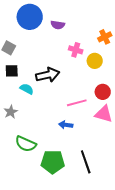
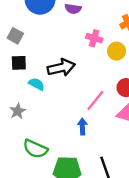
pink line: (77, 103) -> (95, 101), turned -36
blue arrow: (66, 125) -> (82, 126), turned 80

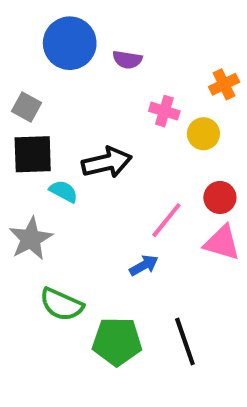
black square: (19, 63) -> (33, 154), size x1.5
gray star: (18, 111) -> (31, 239), size x1.5
blue arrow: (82, 126) -> (144, 265), turned 63

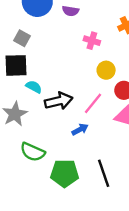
gray square: (27, 107) -> (22, 38), moved
yellow circle: (203, 134) -> (106, 70), moved
black arrow: (107, 163) -> (59, 101), moved

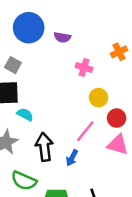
black arrow: (59, 101) -> (44, 147), moved, turned -84
blue arrow: (80, 129) -> (72, 158), turned 147

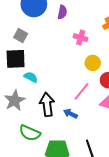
purple semicircle: (62, 37) -> (62, 12), turned -88
blue arrow: (72, 158) -> (70, 114), turned 88

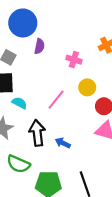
purple semicircle: (62, 12) -> (39, 46), moved
pink line: (82, 91) -> (56, 100), moved

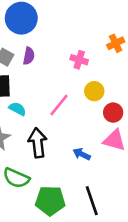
purple semicircle: (39, 46) -> (29, 56), moved
blue arrow: (63, 143) -> (82, 154), moved

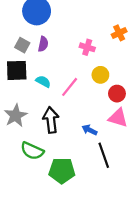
cyan semicircle: (17, 109) -> (43, 81), moved
black line: (92, 201) -> (104, 155), moved

